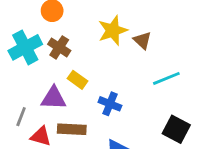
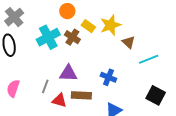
brown triangle: (142, 40) -> (129, 42), moved
yellow rectangle: (77, 80) -> (88, 26), moved

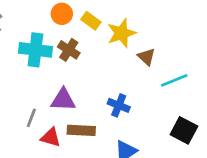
yellow rectangle: (88, 26) -> (91, 21), moved
cyan cross: (48, 37) -> (35, 50), turned 35

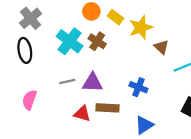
cyan cross: (35, 50) -> (70, 41), turned 30
gray line: (31, 118) -> (67, 81), moved, turned 56

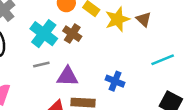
brown triangle: (161, 47) -> (144, 19), moved
gray line: (67, 81) -> (41, 64), moved

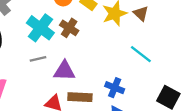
cyan line: (163, 60) -> (141, 54), moved, turned 60
blue cross: (115, 81) -> (115, 88), moved

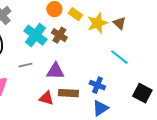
gray line: (38, 59) -> (25, 65), moved

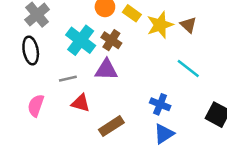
purple triangle: (55, 71) -> (106, 70), moved
brown rectangle: (68, 93) -> (111, 126), moved, turned -36
red triangle: (46, 98) -> (81, 103), moved

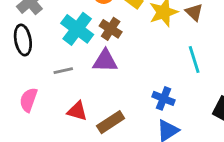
cyan line: (188, 68) -> (194, 59), turned 35
red triangle: (81, 103) -> (77, 111), moved

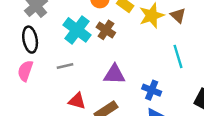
purple triangle: (105, 61) -> (114, 74), moved
pink semicircle: (28, 100) -> (25, 71), moved

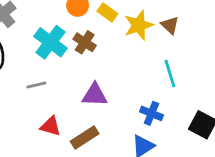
blue cross: (152, 90) -> (151, 113), moved

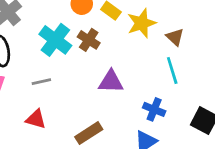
brown triangle: (170, 25) -> (175, 37), moved
purple triangle: (95, 95) -> (111, 82), moved
red triangle: (51, 126) -> (36, 119), moved

